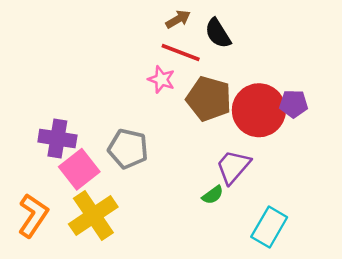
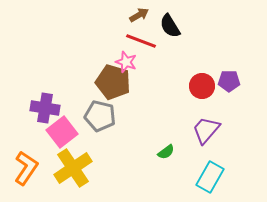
brown pentagon: (209, 99) -> (113, 82), moved
red circle: (259, 110) -> (202, 86), size x0.6
purple trapezoid: (233, 167) -> (206, 130), moved

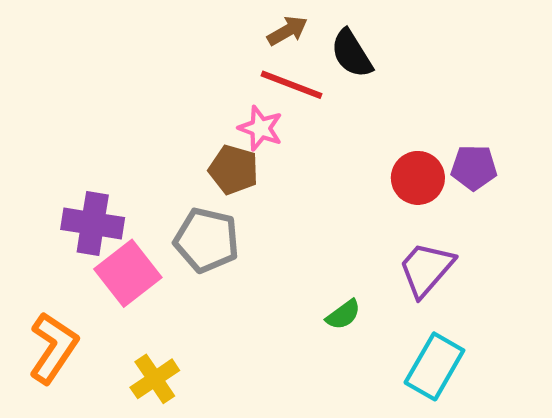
brown pentagon: (113, 82) -> (234, 170), size x0.7
yellow cross: (73, 168) -> (155, 379), moved, size x0.6

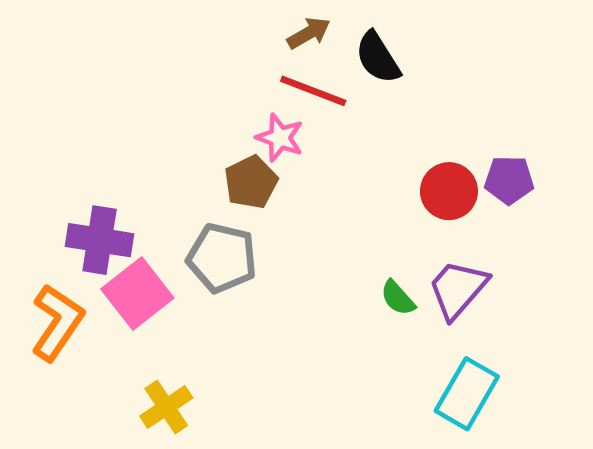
brown pentagon: (234, 170) -> (251, 182), turned 30
green semicircle: (343, 315) -> (398, 298), moved, turned 84
orange L-shape: (53, 348) -> (57, 322), moved

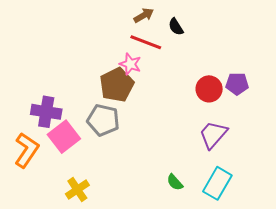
black semicircle: (378, 58) -> (176, 27), size x0.7
brown pentagon: (251, 182) -> (117, 85), size x1.4
green semicircle: (398, 298) -> (175, 182), moved

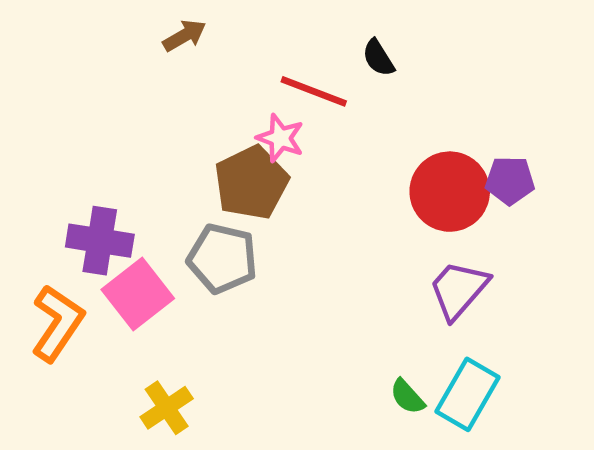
brown arrow: (144, 15) -> (184, 36), moved
red circle: (209, 89) -> (450, 192), size x1.4
green semicircle: (175, 182) -> (407, 397), moved

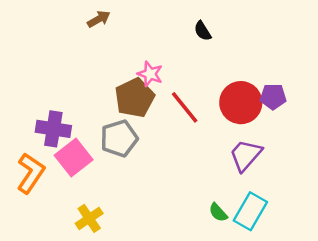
red line: (314, 91) -> (185, 107), moved, turned 30
gray pentagon: (222, 258) -> (119, 138), turned -30

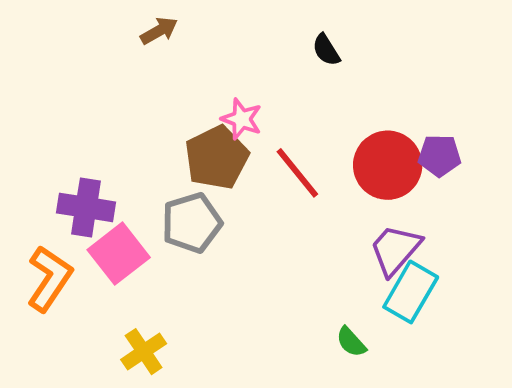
cyan rectangle: (250, 211) -> (411, 292), moved

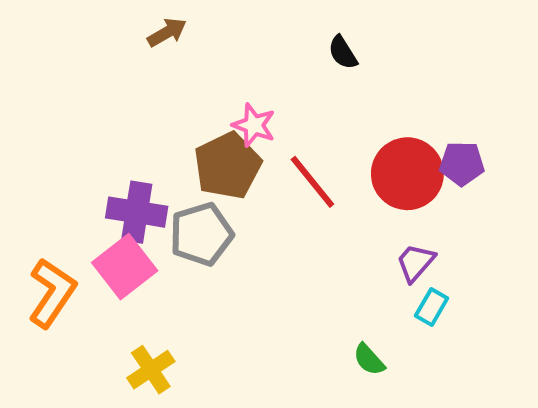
purple cross: (86, 207) -> (137, 212), moved
purple trapezoid: (395, 250) -> (415, 263), size x0.7
cyan rectangle: (411, 292) -> (432, 307), size x0.6

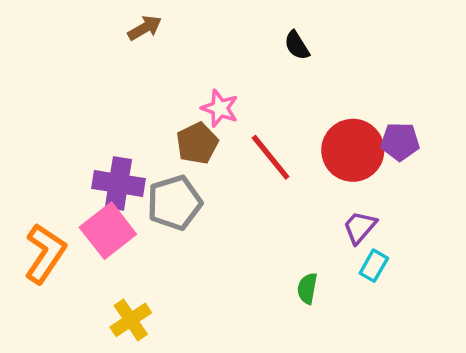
brown pentagon: (228, 166) -> (197, 143), size x0.7
green semicircle: (369, 360) -> (307, 288), moved, turned 52

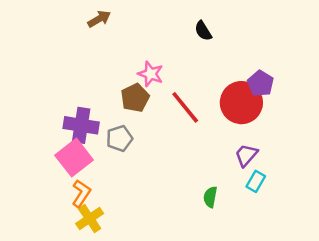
purple pentagon: (400, 142) -> (261, 83), moved, turned 30
gray pentagon: (174, 203) -> (119, 138), size x0.7
orange L-shape: (45, 253) -> (81, 193), moved, size x0.7

